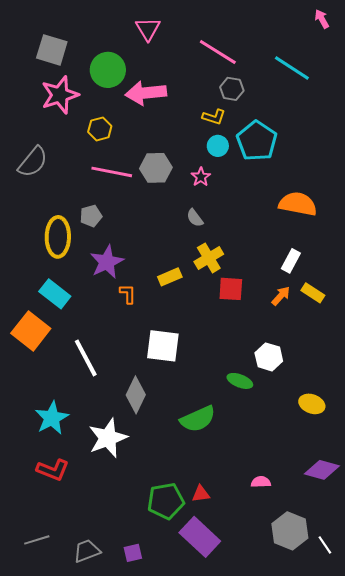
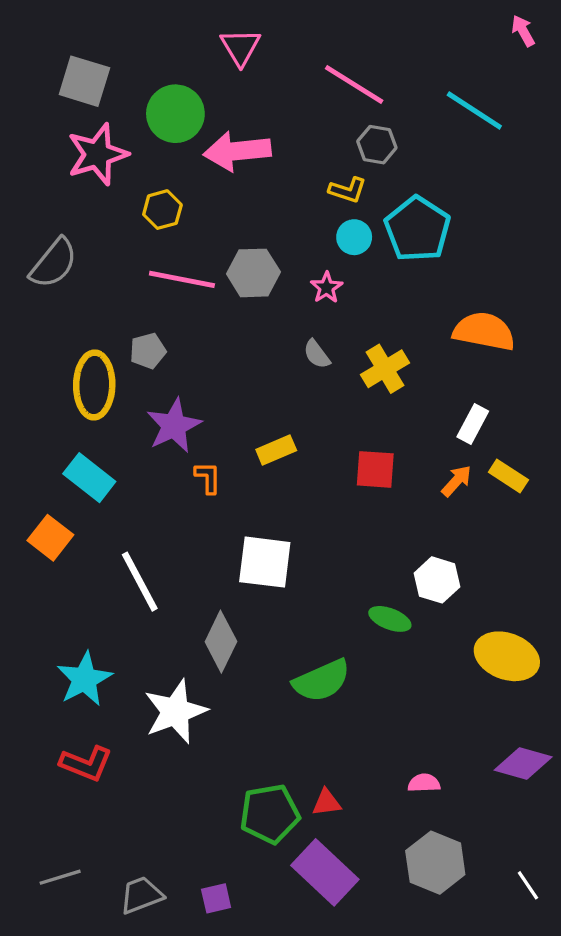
yellow cross: (209, 258) -> (385, 369), moved
orange square: (31, 331) -> (50, 538), size x0.7
yellow ellipse: (312, 404) -> (507, 656), size x1.5
gray hexagon: (290, 531) -> (435, 863), moved

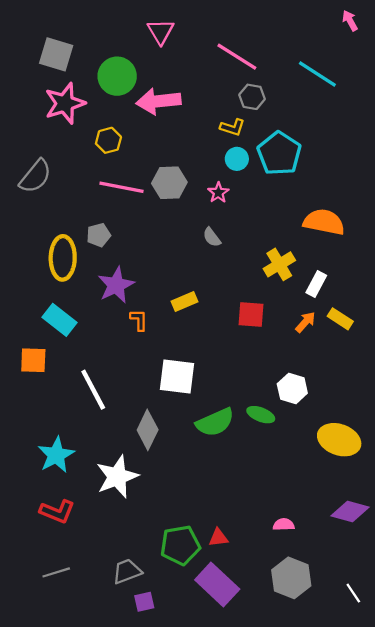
yellow cross: (385, 369) -> (279, 264), moved
orange square: (50, 538) -> (33, 360), turned -36
green semicircle: (322, 681) -> (215, 422), moved
gray line: (60, 877) -> (56, 572), moved
gray trapezoid: (141, 895) -> (127, 571), moved

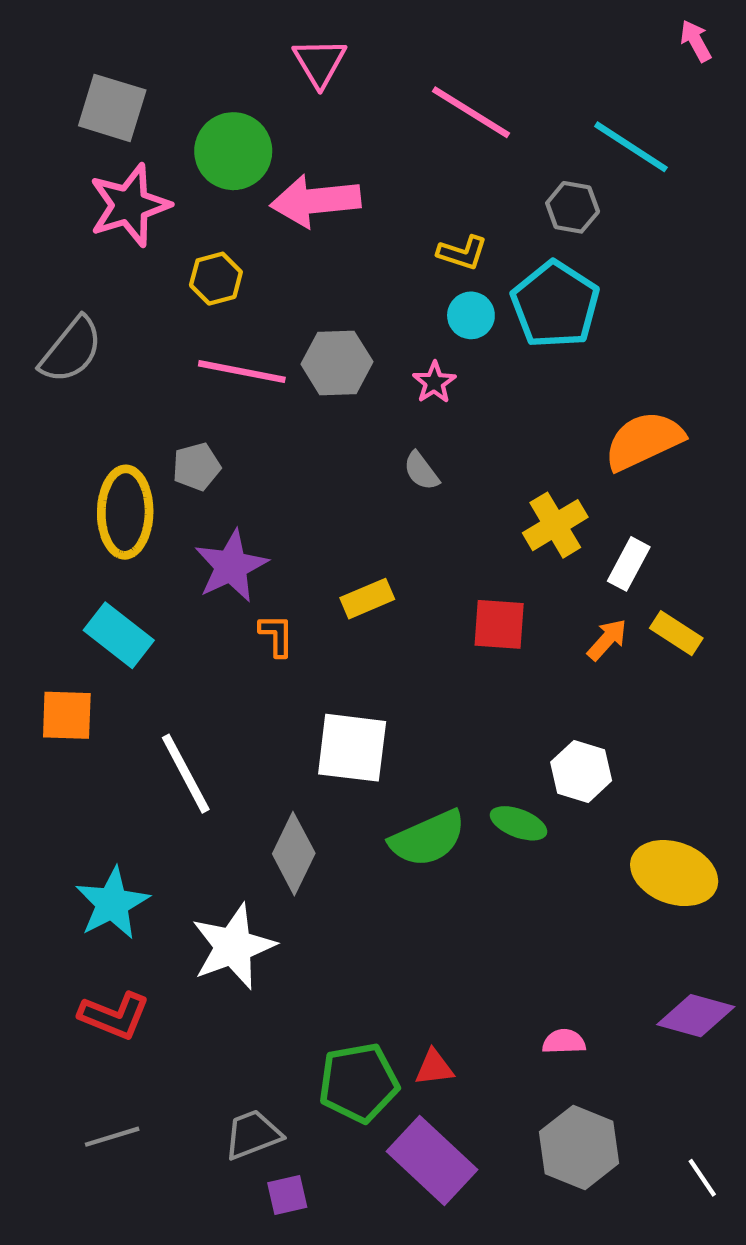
gray hexagon: (252, 97) -> (573, 207), moved
orange semicircle: (324, 222) -> (644, 441), turned -36

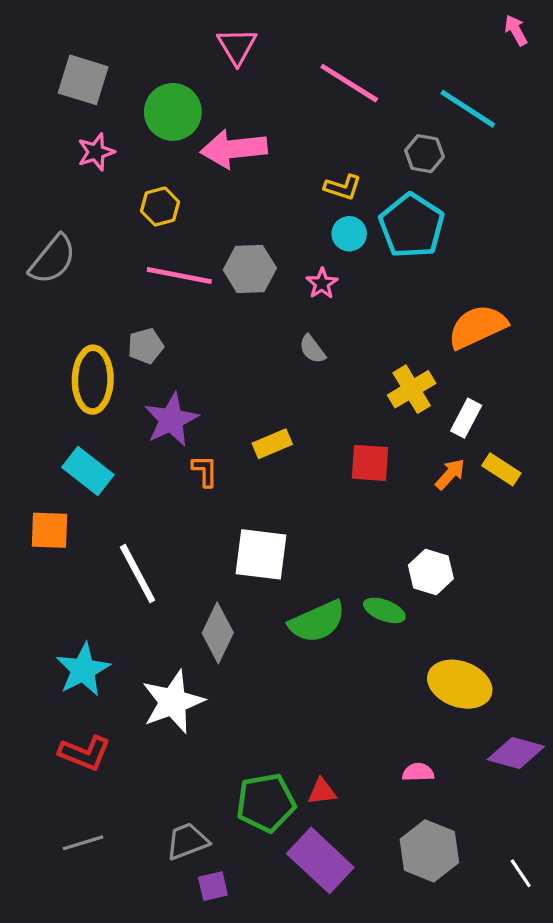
pink star: (129, 205) -> (96, 152), size x0.6
yellow ellipse: (674, 873) -> (460, 684), moved

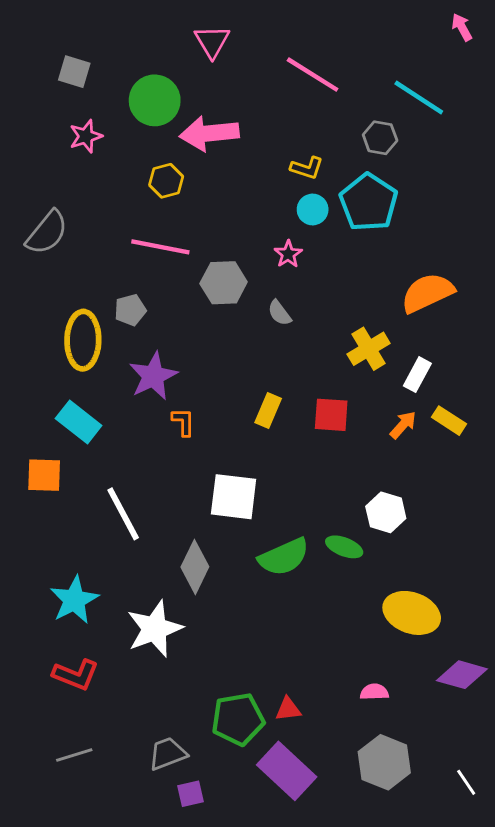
gray square: (83, 80) -> (74, 72), size x0.7
yellow hexagon: (160, 207) -> (166, 181), moved
gray hexagon: (250, 269) -> (224, 283), moved
yellow rectangle: (272, 444) -> (268, 410), moved, turned -44

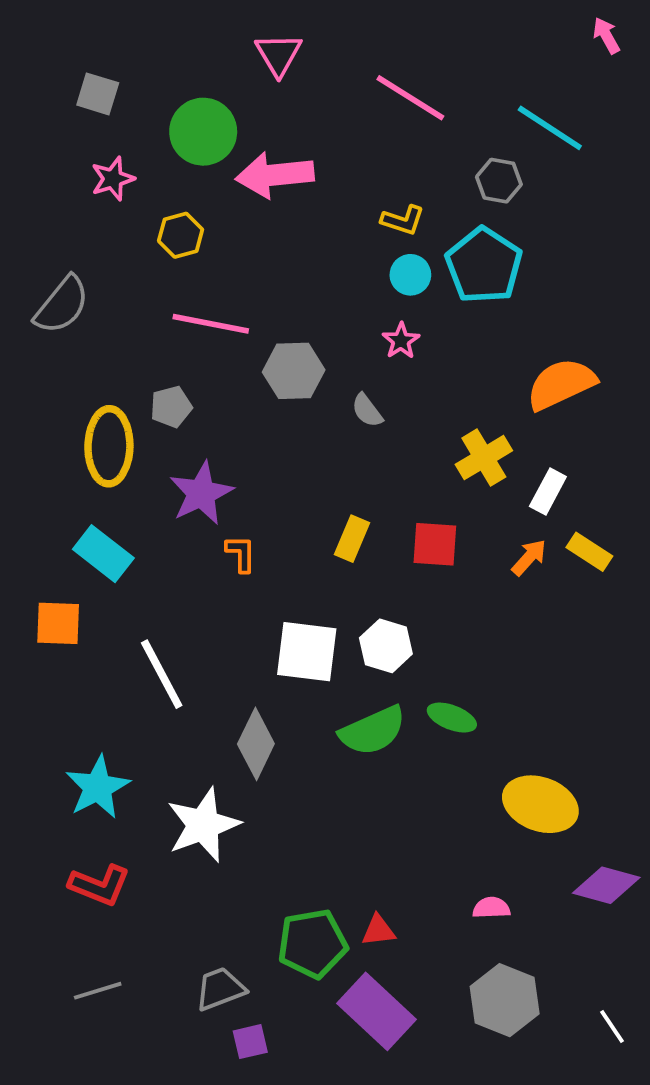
yellow hexagon: (166, 181) -> (181, 235), moved
pink star: (288, 254) -> (401, 341), moved
white hexagon: (386, 512) -> (386, 646), moved

